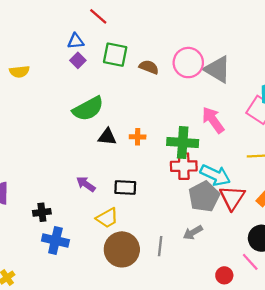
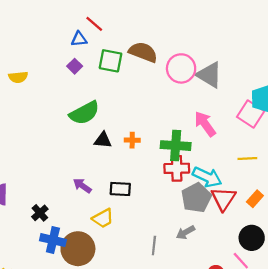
blue triangle: (76, 41) -> (79, 39), moved
brown semicircle: (149, 67) -> (143, 52), moved, size x1.5
black cross: (42, 212) -> (40, 213), turned -35
brown circle: (122, 249) -> (78, 249), moved

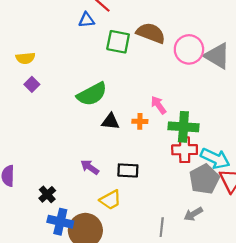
purple square: (75, 66) -> (32, 84), moved
pink arrow: (205, 124) -> (158, 105), moved, size x0.7

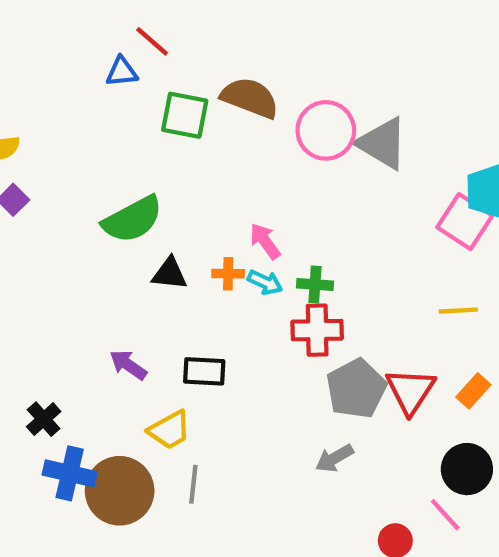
green cross: (183, 127) -> (315, 285), size x0.6
cyan arrow: (215, 158) -> (265, 282), moved, size x0.6
gray line: (162, 227) -> (193, 484), moved

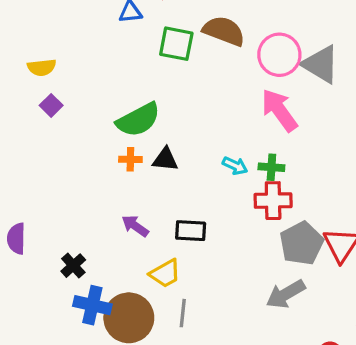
pink arrow: (265, 241) -> (279, 110), moved, size x1.6
orange cross: (228, 274) -> (130, 159), moved
gray arrow: (334, 458) -> (286, 294), size x1.4

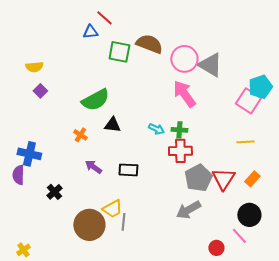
orange cross: (130, 159) -> (80, 135), moved, turned 32
yellow trapezoid: (165, 273) -> (112, 209), moved
blue cross: (92, 305) -> (29, 154), moved

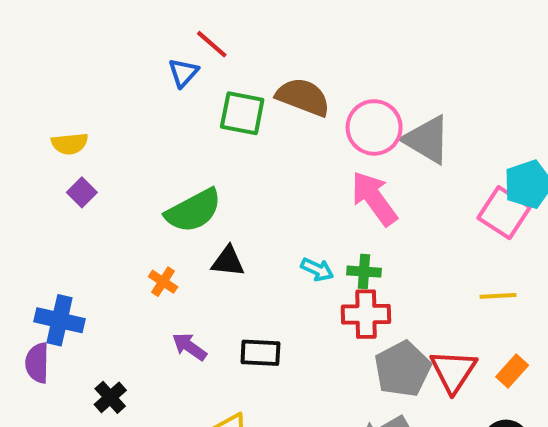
blue triangle: (90, 32) -> (183, 73), turned -42

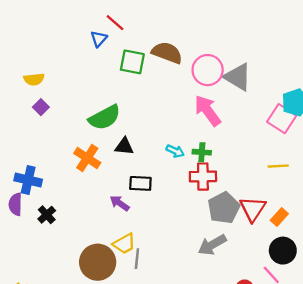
orange cross: (163, 282) -> (87, 158), size x1.6
purple arrow: (189, 347) -> (120, 203), moved
black rectangle: (260, 353) -> (140, 183), moved
orange rectangle: (512, 371) -> (279, 217), moved
black cross: (110, 397) -> (47, 215), moved

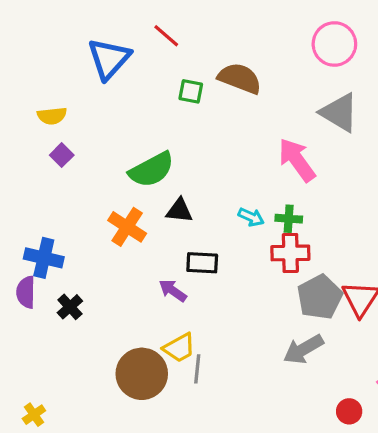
blue triangle: (99, 39) -> (109, 59), moved, size x1.8
green square: (132, 62) -> (191, 91), size x0.7
pink circle: (208, 70) -> (334, 44), moved

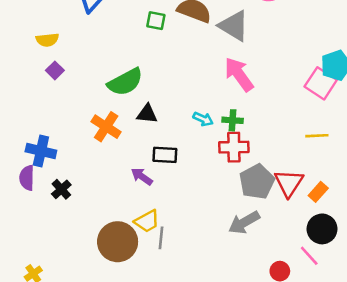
gray triangle: (339, 113) -> (234, 26), moved

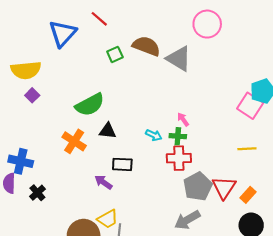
green square: (156, 21) -> (115, 54), turned -35
yellow semicircle: (47, 40) -> (26, 70), size x1.6
pink arrow: (239, 74) -> (183, 119), moved, size x0.5

